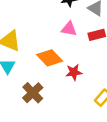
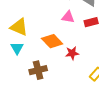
brown cross: (33, 93) -> (38, 70), turned 30

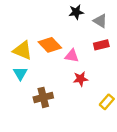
pink triangle: (68, 17) -> (72, 56), moved
orange diamond: (52, 41) -> (50, 45), moved

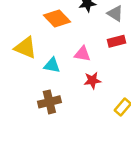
orange diamond: (50, 45) -> (57, 18), moved
cyan triangle: (20, 73) -> (52, 65), moved, turned -48

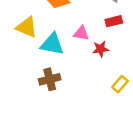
cyan triangle: (52, 65) -> (52, 44), size x1.5
red star: (92, 80) -> (101, 49), moved

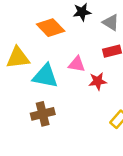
yellow triangle: (27, 27) -> (18, 58), turned -30

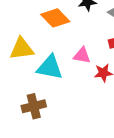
brown cross: (43, 114) -> (34, 106), moved

